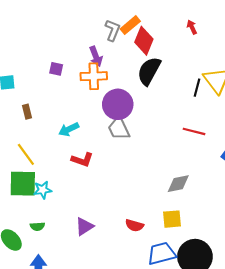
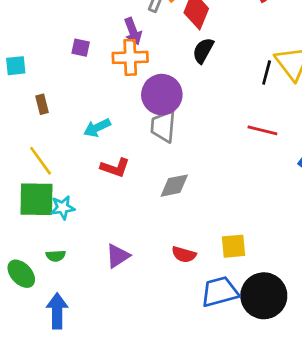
black semicircle: (149, 71) -> (203, 51), size x0.7
gray trapezoid: (119, 128) -> (163, 126), turned 30
gray diamond: (178, 184) -> (174, 186), moved

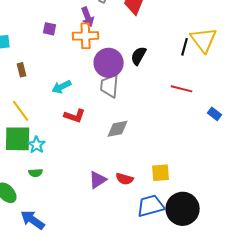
black semicircle: (203, 51) -> (139, 56), moved
cyan star: (63, 208) -> (37, 145), turned -30
green semicircle: (56, 256) -> (36, 173), moved
purple triangle: (118, 256) -> (98, 180), moved
blue arrow: (57, 311) -> (33, 220), turned -55

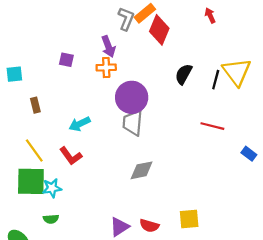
orange cross: (86, 36) -> (106, 67), size x0.7
black semicircle: (139, 56) -> (184, 74), moved
red L-shape: (75, 116) -> (71, 156), moved, turned 35
cyan star: (37, 145) -> (52, 188), turned 30

